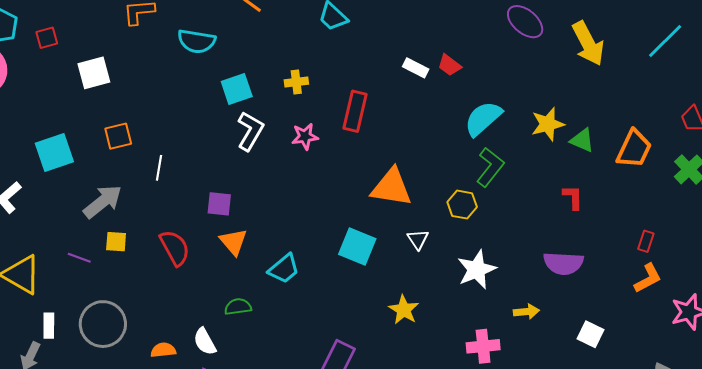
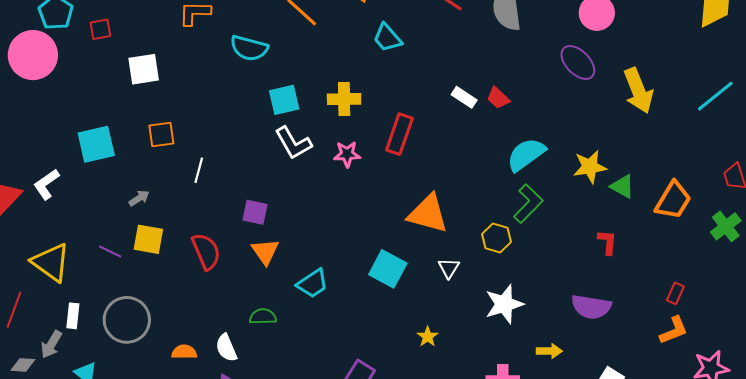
yellow cross: (296, 82) -> (344, 99), size x1.4
white L-shape: (250, 131) -> (293, 143), turned 114
gray arrow: (103, 202) -> (139, 198), size x0.5
yellow square: (116, 242) -> (148, 239), size x1.4
yellow star: (404, 310) -> (428, 337), size x0.7

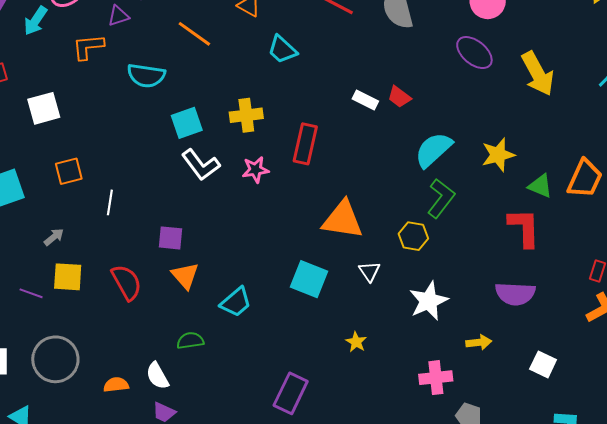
green triangle: (622, 186) -> (540, 186), moved
red L-shape: (607, 242) -> (524, 228), size x1.6

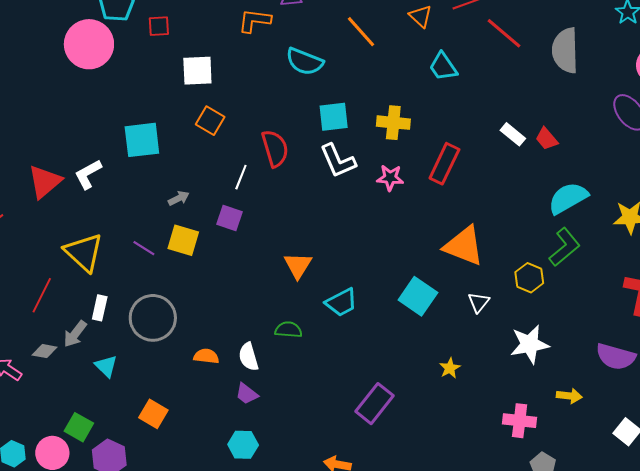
orange square: (69, 171) -> (210, 121), moved, turned 32
purple square: (171, 238) -> (230, 218), moved
red semicircle: (126, 282) -> (275, 148), moved

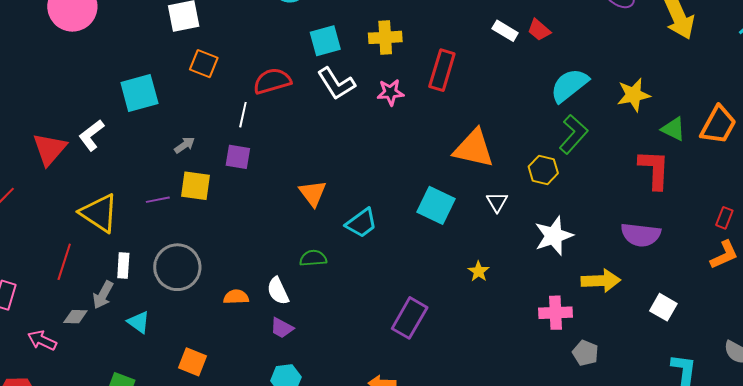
red semicircle: (275, 148) -> (272, 81), turned -81
purple line: (144, 248) -> (158, 200), turned -35
yellow arrow: (569, 396) -> (601, 281), size x1.5

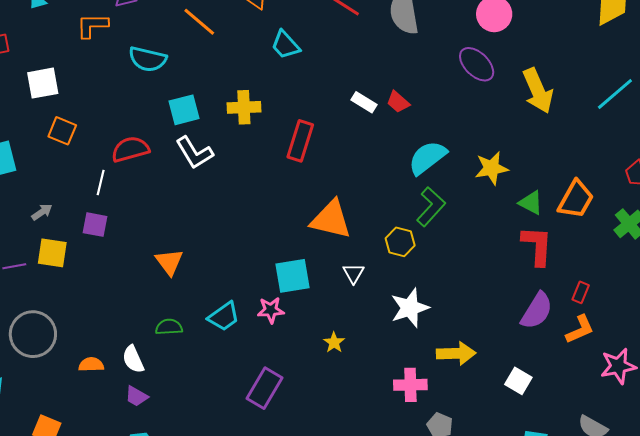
pink star: (390, 92) -> (271, 310), moved
red L-shape: (654, 169) -> (537, 246), moved
cyan square: (436, 205) -> (292, 276), turned -36
cyan trapezoid: (361, 223) -> (224, 316), moved
purple semicircle: (641, 235) -> (537, 311), moved, turned -66

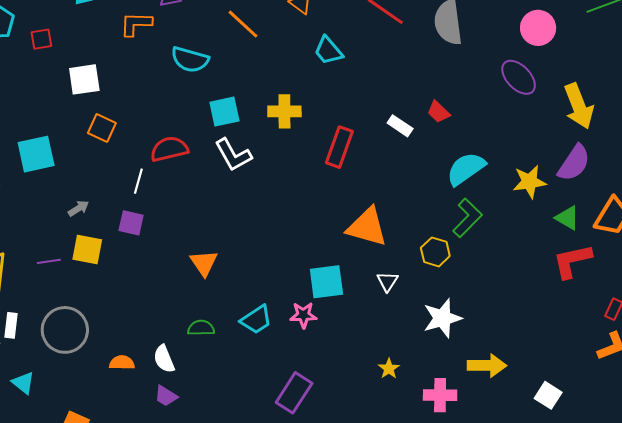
white rectangle: (364, 102) -> (400, 126), moved
red L-shape: (537, 246) -> (572, 261), turned -108
purple semicircle: (537, 311) -> (574, 163), moved
yellow star: (334, 342) -> (389, 369), moved

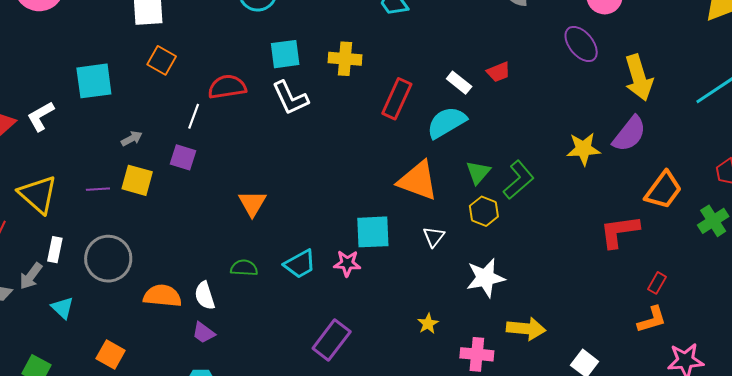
red trapezoid: (438, 112) -> (498, 72), turned -70
cyan semicircle: (466, 169) -> (447, 122), moved
green triangle: (567, 218) -> (478, 172), moved, turned 36
orange semicircle: (122, 363) -> (162, 296), size x1.5

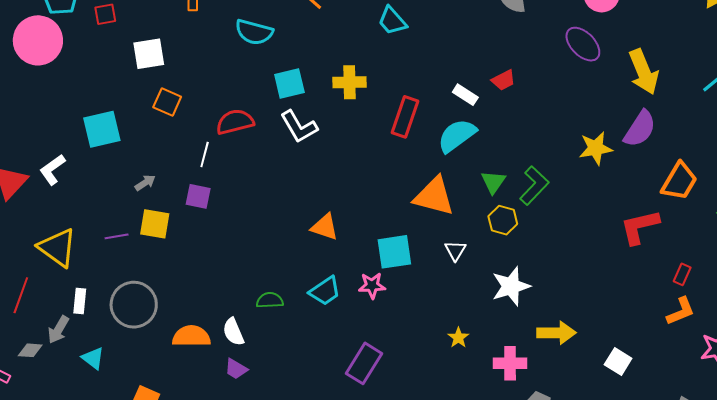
orange triangle: (252, 203) -> (325, 227), moved, turned -36

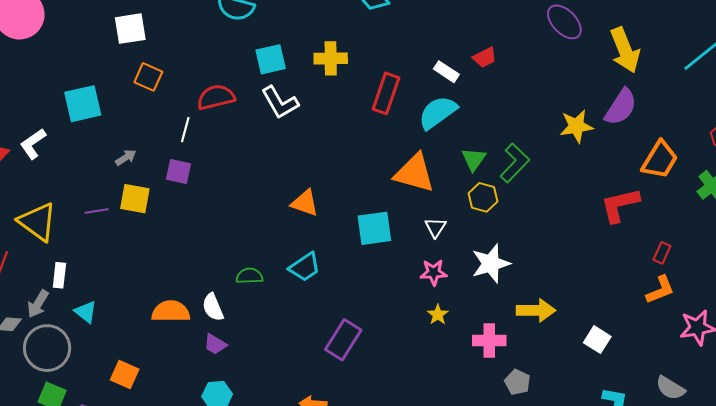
pink star: (372, 286) -> (434, 272), moved
gray circle: (134, 305) -> (47, 348), moved
cyan triangle: (93, 358) -> (86, 312), moved

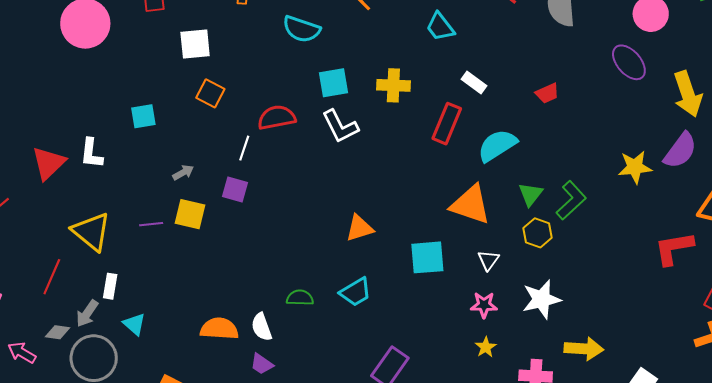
white rectangle: (446, 72) -> (474, 83), moved
cyan square: (83, 104) -> (143, 116), size x0.7
white L-shape: (33, 144) -> (91, 153), turned -52
orange triangle: (305, 203) -> (359, 228), turned -40

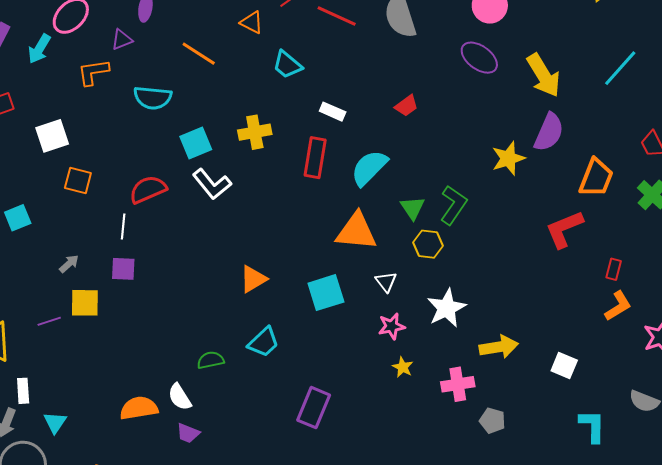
cyan triangle: (134, 324) -> (55, 422), turned 35

